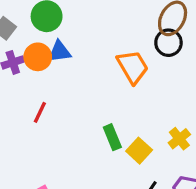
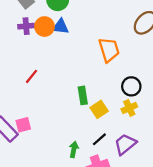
black circle: (168, 43) -> (131, 86), moved
red line: (40, 112) -> (31, 76), moved

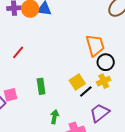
orange trapezoid: (109, 50) -> (95, 45), moved
green rectangle: (83, 95) -> (41, 86), moved
black line: (99, 139) -> (86, 91), moved

